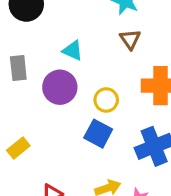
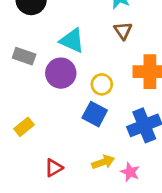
cyan triangle: (73, 50) -> (72, 41), size x1.4
gray rectangle: (18, 68) -> (24, 56), turned -65

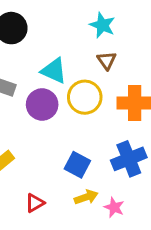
yellow circle: (102, 84) -> (85, 97), moved, size x1.5
blue square: (95, 114) -> (77, 165), moved

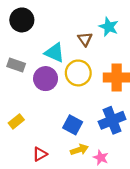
cyan star: (102, 25) -> (109, 27), moved
brown triangle: (107, 60) -> (85, 39), moved

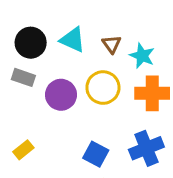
black circle: (22, 20) -> (31, 43), moved
cyan star: (109, 27) -> (142, 56), moved
cyan triangle: (55, 53) -> (73, 40), moved

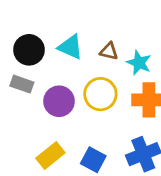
brown triangle: (112, 44) -> (109, 51), turned -42
yellow rectangle: (23, 150) -> (50, 156), moved, size x1.4

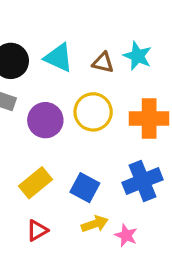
cyan star: (139, 63) -> (138, 56), moved

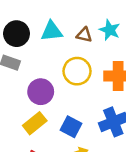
cyan triangle: (59, 58) -> (52, 31), turned -30
purple circle: (45, 120) -> (41, 92), moved

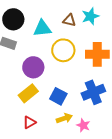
cyan star: (110, 30) -> (90, 16), turned 30
cyan triangle: (52, 31) -> (42, 28), moved

